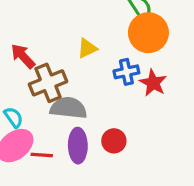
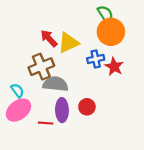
yellow triangle: (87, 48) -> (68, 43), size x1.5
red arrow: (23, 56) -> (49, 38), moved
red line: (42, 155) -> (46, 123), moved

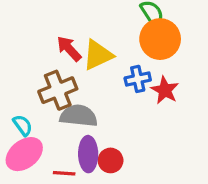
red circle: (87, 107) -> (111, 160), moved

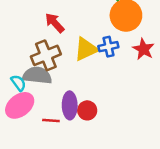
yellow triangle: (98, 55) -> (86, 49), moved
red star: (165, 90) -> (143, 49), moved
gray semicircle: (79, 116) -> (37, 75), moved

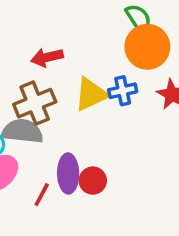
red arrow: (55, 23) -> (47, 57), turned -60
red line: (51, 120) -> (42, 195), turned -66

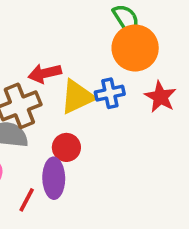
red arrow: (47, 57) -> (45, 73), moved
red circle: (93, 181) -> (66, 147), moved

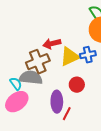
red circle: (66, 147) -> (77, 85), moved
red line: (27, 200) -> (67, 114), moved

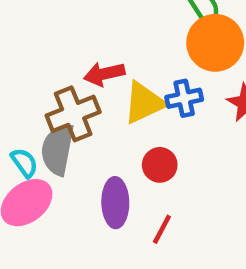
gray semicircle: (31, 78) -> (58, 149), turned -85
red line: (67, 114) -> (162, 229), moved

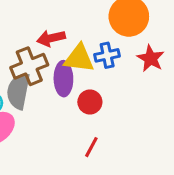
yellow triangle: (144, 103) -> (79, 58), turned 32
purple ellipse: (115, 203) -> (63, 79), moved

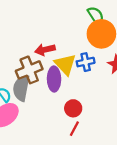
yellow triangle: (79, 58) -> (65, 64), turned 40
red circle: (90, 102) -> (73, 108), moved

